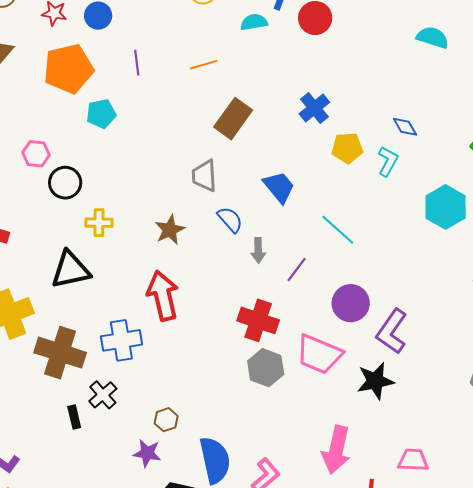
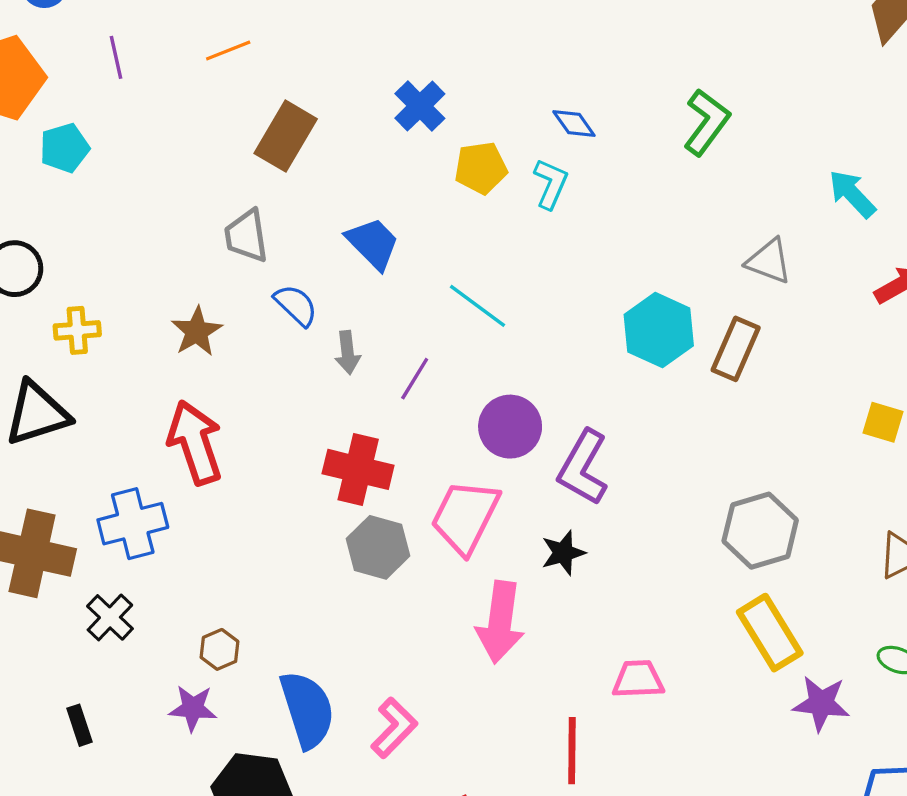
cyan hexagon: (446, 207) -> (659, 330), moved
pink trapezoid: (319, 354) -> (465, 517), turned 99
black star: (375, 381) -> (563, 553), size x0.7
black rectangle: (74, 417) -> (80, 725), moved
pink arrow: (336, 450) -> (500, 622), moved

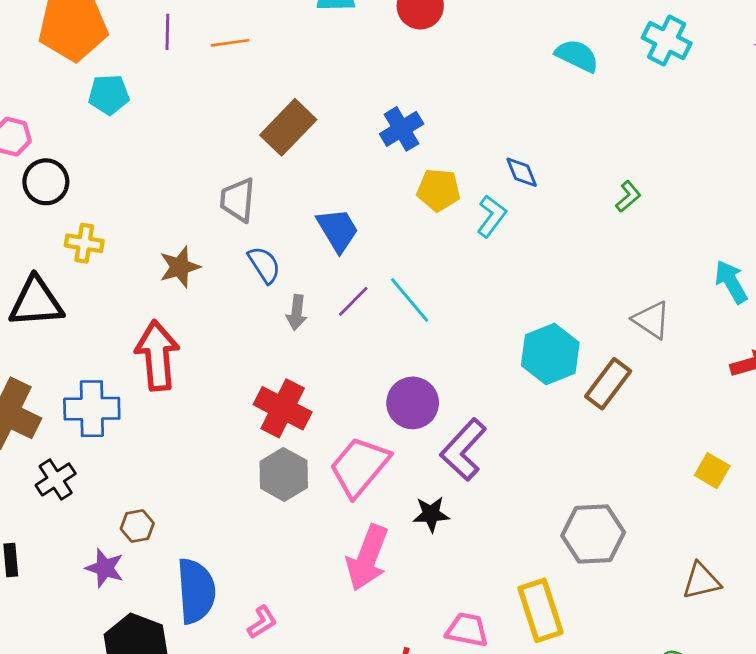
orange line: (228, 50) -> (230, 43), moved
green L-shape: (707, 122) -> (628, 196), size x0.6
purple line: (415, 379) -> (353, 301), moved
yellow rectangle: (770, 633) -> (541, 610), moved
pink L-shape: (394, 728) -> (262, 622), size x0.7

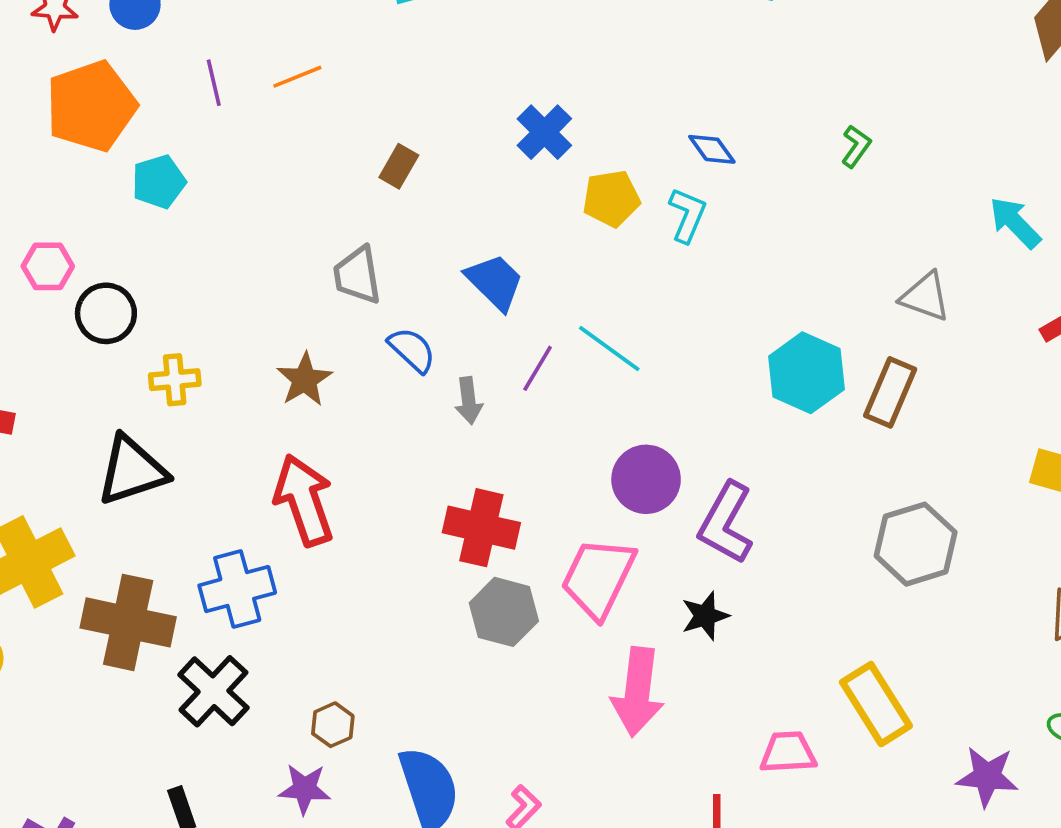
brown rectangle: (288, 127) -> (399, 166), size x0.6
black cross: (56, 479) -> (213, 691), size x1.4
gray hexagon: (593, 534) -> (916, 544), moved

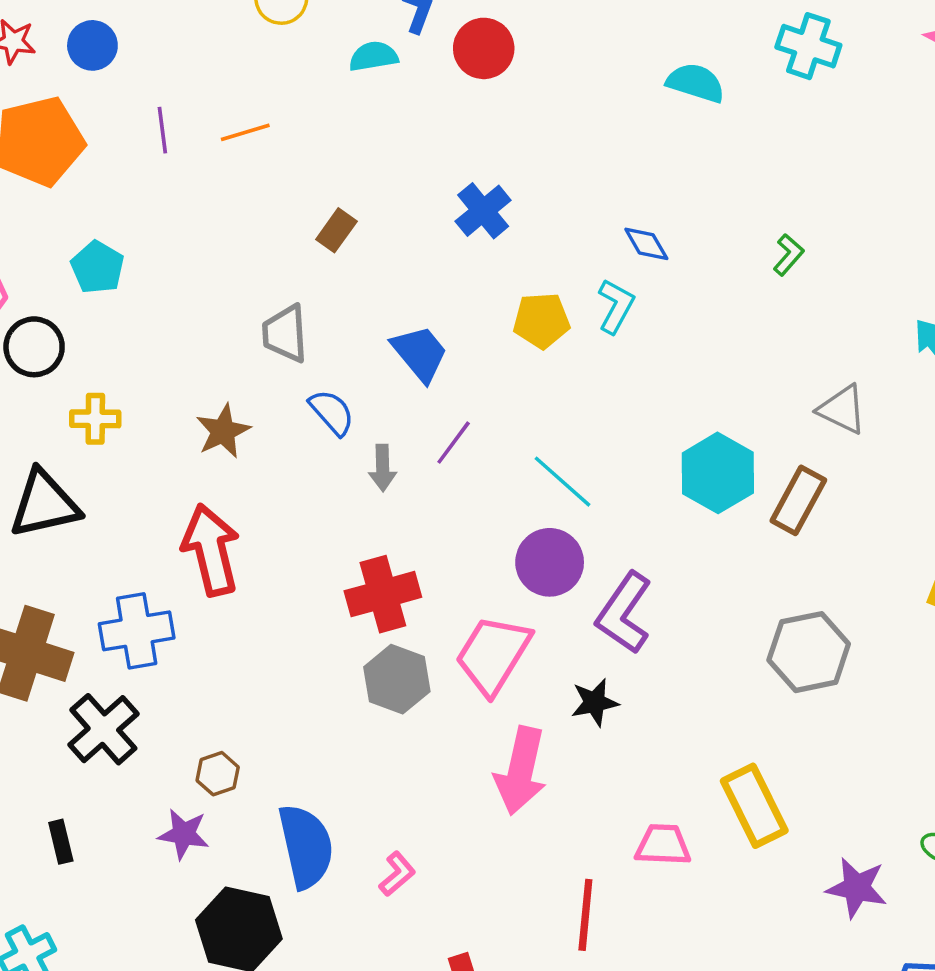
cyan pentagon: (159, 182) -> (97, 267), moved, turned -30
yellow pentagon: (611, 199) -> (542, 320), moved
cyan line: (609, 349) -> (563, 482), moved
red cross: (481, 528) -> (383, 594), turned -34

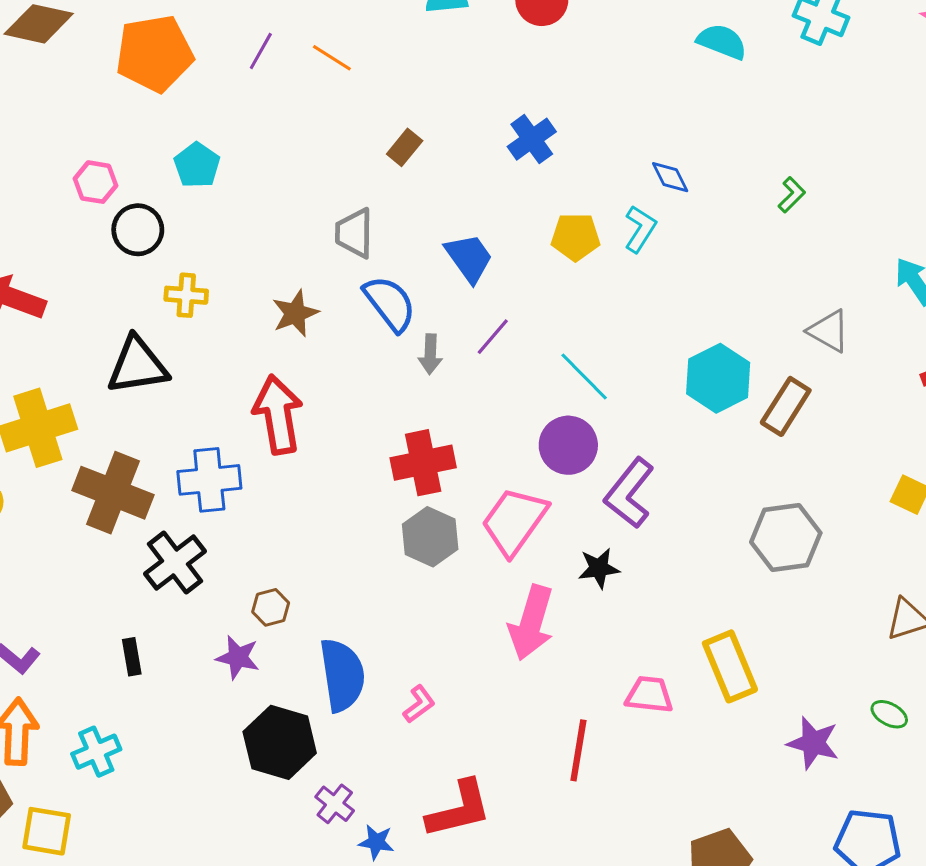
purple line: (162, 130) -> (261, 51), turned 33
orange line: (245, 132) -> (332, 58), turned 45
blue semicircle: (332, 412) -> (390, 304), size x1.4

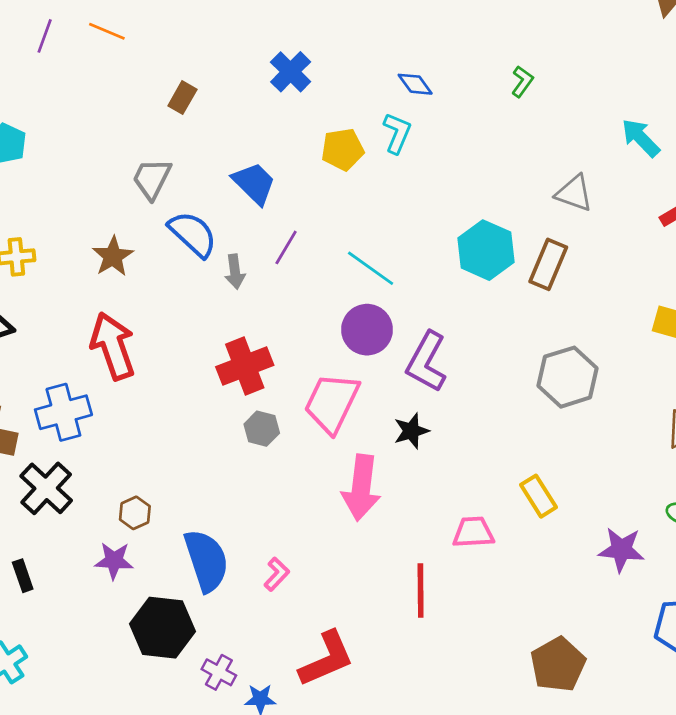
gray trapezoid: (354, 233) -> (152, 179), turned 36
gray hexagon: (430, 537) -> (262, 429), size x0.7
yellow rectangle: (730, 666) -> (538, 496), size x0.7

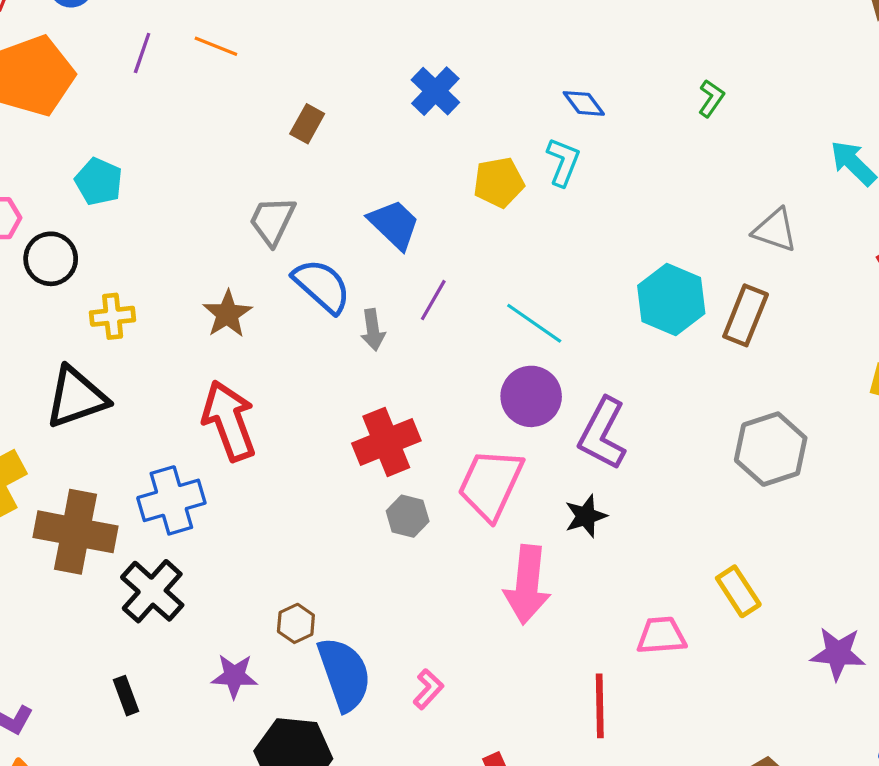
brown hexagon: (135, 513) -> (296, 623), moved

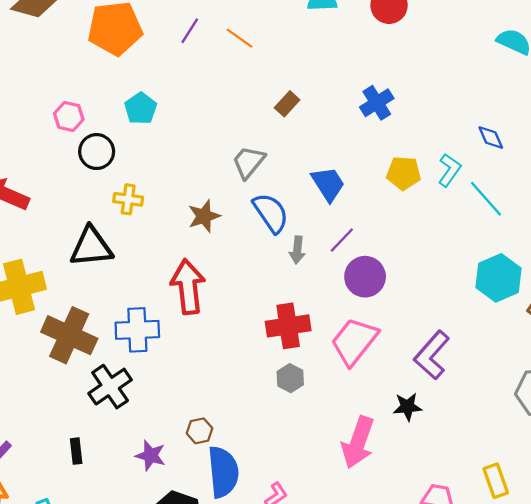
blue diamond: (584, 103) -> (491, 138), moved
cyan line: (534, 323) -> (486, 199), moved
purple circle: (531, 396) -> (365, 277), moved
pink trapezoid: (491, 484) -> (354, 341), moved

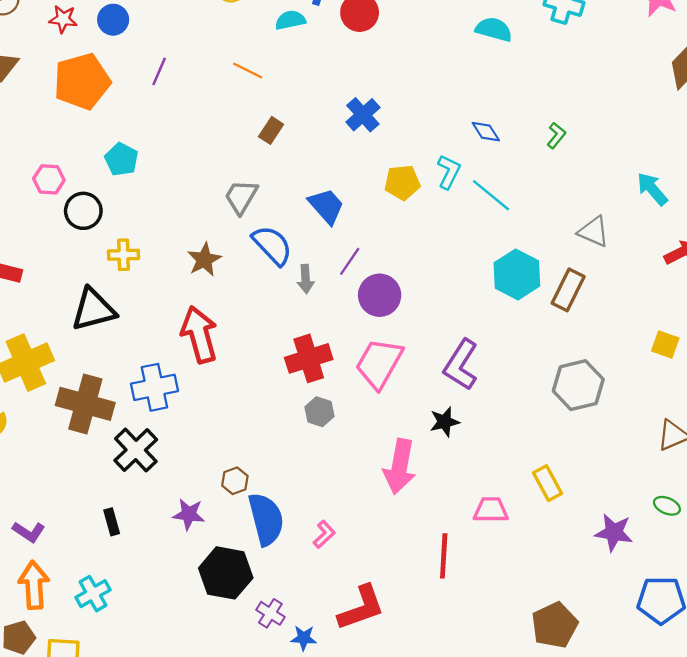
orange line: (239, 38) -> (248, 71), moved

